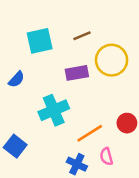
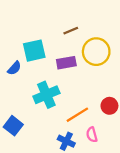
cyan square: (40, 41) -> (34, 51), moved

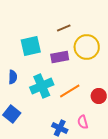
blue semicircle: (14, 68) -> (13, 77), moved, turned -40
orange line: (77, 115) -> (70, 91), moved

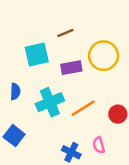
brown line: (64, 28) -> (65, 33), moved

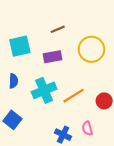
cyan square: (37, 54) -> (20, 46), moved
purple rectangle: (71, 68) -> (52, 57), moved

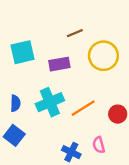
brown line: (58, 29) -> (75, 33), moved
blue semicircle: (14, 81) -> (15, 103), moved

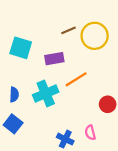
cyan square: (23, 52) -> (21, 48), turned 30
yellow circle: (103, 56) -> (95, 36), moved
orange line: (83, 108) -> (76, 79), moved

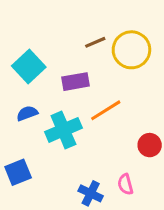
cyan square: (21, 48) -> (29, 66), turned 30
blue semicircle: (14, 95) -> (27, 113), moved, turned -112
blue square: (13, 124) -> (18, 172), turned 30

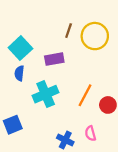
brown line: (95, 42) -> (69, 31), turned -48
orange line: (106, 110) -> (85, 95), moved, turned -30
blue semicircle: (27, 113) -> (19, 73), moved, turned -64

